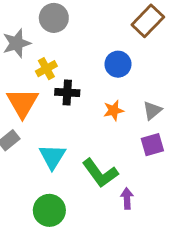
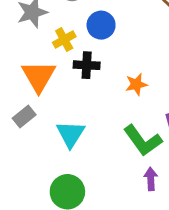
blue circle: (118, 64) -> (101, 25), moved
green L-shape: (100, 173) -> (143, 140), moved

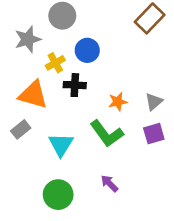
orange triangle: (39, 76) -> (33, 95), turned -44
green L-shape: (143, 140) -> (107, 134), moved
purple arrow: (151, 179) -> (109, 183), moved, turned -42

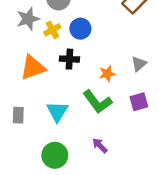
yellow cross: (55, 63) -> (52, 30), moved
orange triangle: (33, 95) -> (33, 68), turned -36
gray triangle: (154, 102) -> (139, 64), moved
gray rectangle: (21, 129) -> (18, 115), moved, turned -49

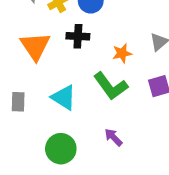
orange triangle: (33, 68) -> (35, 46), turned -44
cyan triangle: (57, 111) -> (64, 97), turned -30

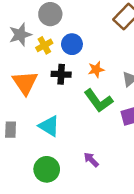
orange star: (122, 53) -> (96, 69), moved
green L-shape: (111, 86) -> (98, 101), moved

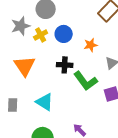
orange star: (96, 69) -> (91, 45), moved
black cross: (61, 74) -> (65, 65), moved

